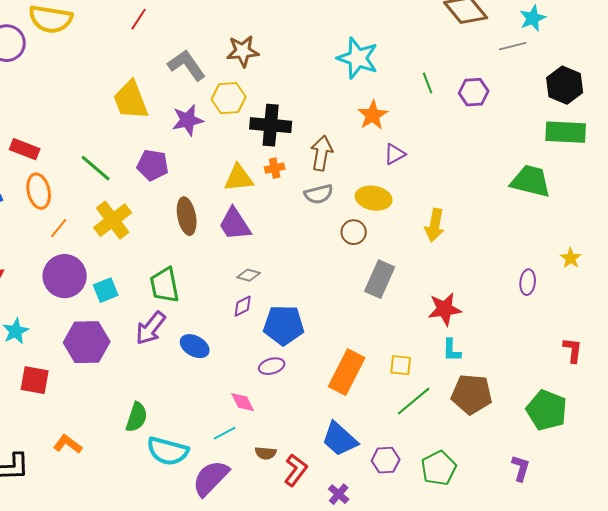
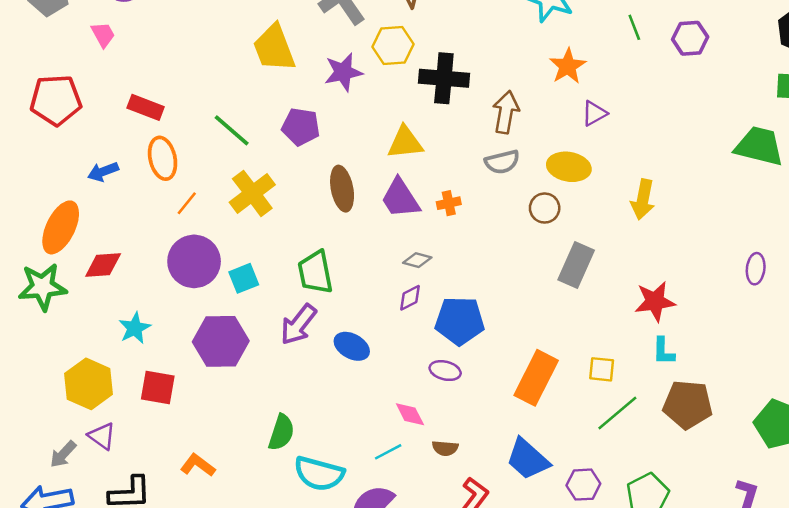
orange cross: (275, 168) -> (449, 203), moved
purple ellipse: (272, 366) -> (445, 371), turned 30
brown semicircle: (266, 453) -> (445, 448), moved

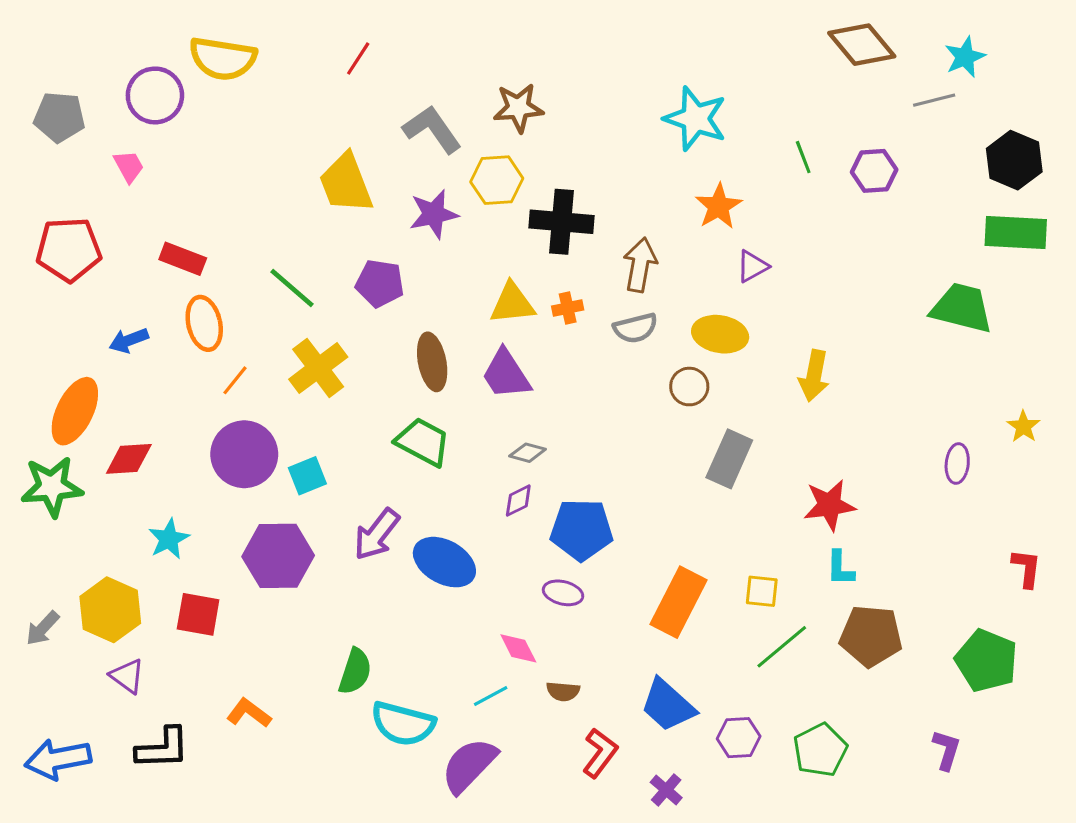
orange cross: (449, 203) -> (568, 308), moved
green trapezoid: (315, 272) -> (423, 442), moved, turned 129
blue ellipse: (352, 346) -> (444, 562), size x1.4
gray arrow: (63, 454) -> (43, 628), moved

